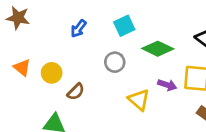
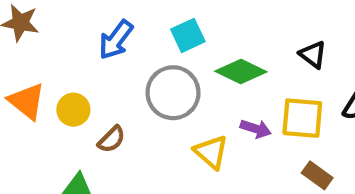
blue arrow: (78, 29) -> (116, 40), size x1.4
gray circle: (115, 62) -> (173, 93), size x1.6
orange triangle: (22, 68) -> (27, 101), size x1.4

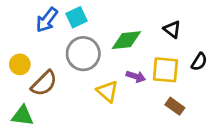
cyan square: (188, 35) -> (76, 17), moved
green diamond: (241, 71) -> (126, 40), turned -32
brown semicircle: (112, 139) -> (44, 83), size x1.5

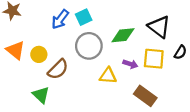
black triangle: (172, 29) -> (159, 27), size x1.6
yellow triangle: (107, 91) -> (108, 76), turned -36
brown rectangle: (175, 106) -> (145, 96), moved, size x1.5
green triangle: (23, 116) -> (41, 95), turned 36

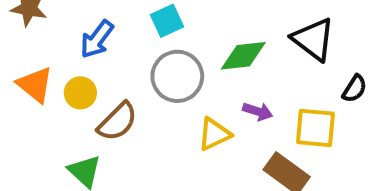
blue arrow: (60, 19) -> (97, 39), moved
yellow square: (154, 59) -> (315, 128), moved
yellow triangle: (108, 76) -> (214, 134), turned -30

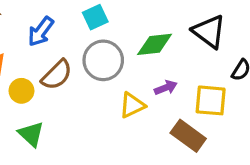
yellow circle: (80, 93) -> (21, 91), moved
purple arrow: (258, 111) -> (166, 88), turned -40
brown semicircle: (117, 122) -> (57, 75), moved

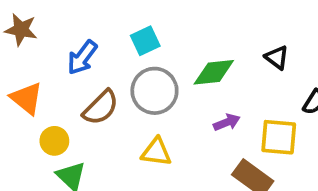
black triangle: (209, 32) -> (277, 57), size x0.6
yellow circle: (21, 91) -> (54, 141), moved
yellow triangle: (132, 105) -> (156, 152), moved, turned 32

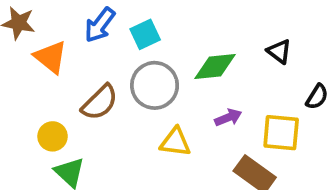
blue arrow: (82, 57) -> (100, 25), moved
orange triangle: (27, 98) -> (51, 57), moved
yellow triangle: (156, 152) -> (175, 142), moved

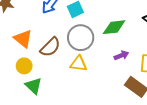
orange triangle: (51, 57) -> (23, 39), moved
yellow triangle: (175, 142) -> (79, 64), moved

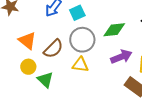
purple arrow: (121, 55) -> (121, 57), size x1.5
green triangle: (34, 86) -> (45, 80), moved

